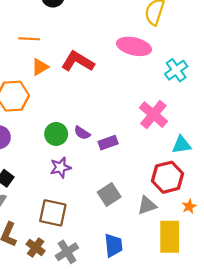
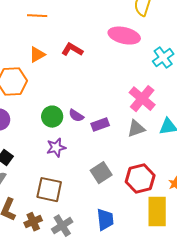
orange line: (29, 39) -> (37, 16), moved
red L-shape: (78, 62) -> (72, 50), size x0.7
red hexagon: (168, 177) -> (140, 179), moved
gray triangle: (147, 205) -> (136, 129), moved
brown cross: (36, 247) -> (33, 222), turned 30

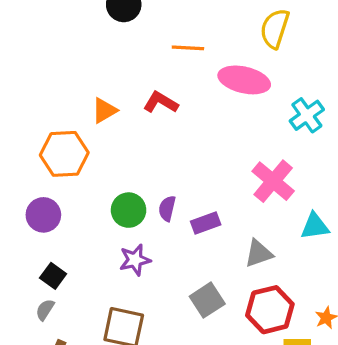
orange line: (37, 16) -> (188, 48), moved
purple semicircle: (76, 116) -> (167, 208), turned 70
gray triangle: (136, 129) -> (259, 253), moved

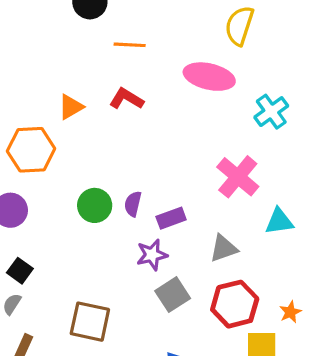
orange line: (188, 48) -> (130, 45), moved
purple star: (135, 260) -> (152, 255), moved

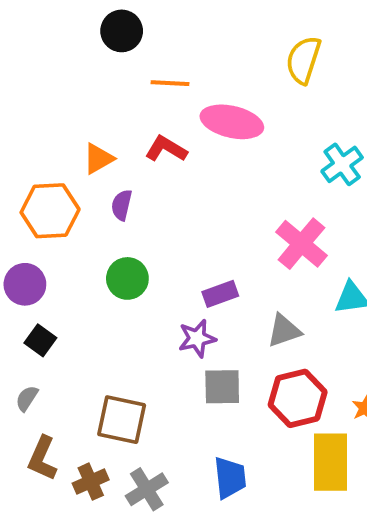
pink ellipse: (209, 77) -> (232, 122), moved
purple semicircle: (133, 204) -> (122, 205), moved
black square: (20, 271) -> (40, 340), moved
gray square: (173, 295) -> (222, 387), turned 32

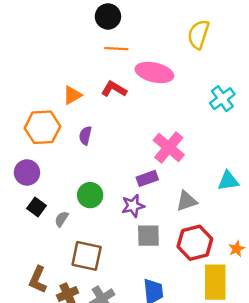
black circle: (122, 31) -> (108, 16), moved
purple semicircle: (122, 205) -> (85, 136), moved
pink cross: (301, 244) -> (169, 147), moved
green circle: (127, 278) -> (90, 195), moved
gray semicircle: (27, 398) -> (62, 219), moved

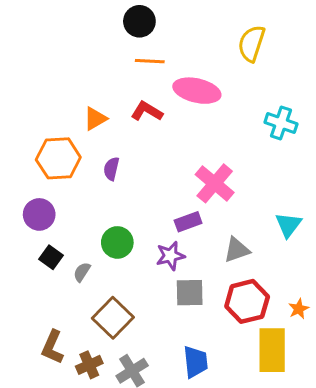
cyan cross: (222, 99) -> (281, 123), turned -35
cyan triangle: (228, 181) -> (288, 225), turned -45
brown square: (87, 256) -> (113, 318), turned 32

